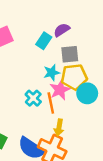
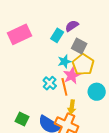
gray square: (70, 54) -> (79, 46), turned 35
yellow pentagon: (74, 77) -> (83, 65), turned -30
cyan circle: (87, 93) -> (97, 92), moved

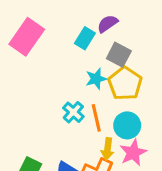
pink rectangle: (19, 34) -> (27, 37), turned -30
pink star: (72, 76) -> (133, 153), moved
cyan circle: (97, 92) -> (127, 125), moved

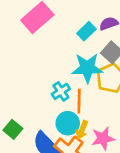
cyan star: (96, 79) -> (87, 68), size x1.6
cyan circle: (127, 125) -> (68, 123), moved

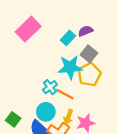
orange line: (79, 101) -> (65, 94), turned -60
cyan circle: (68, 123) -> (46, 112), moved

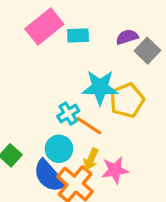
cyan rectangle: (68, 38) -> (78, 35), moved, turned 40
gray square: (89, 54) -> (147, 51), moved

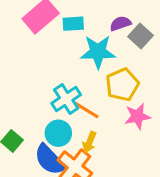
cyan star: (100, 87) -> (98, 52), moved
cyan cross: (68, 113) -> (66, 99), size x1.4
pink star: (115, 170) -> (137, 116), moved

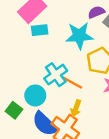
cyan rectangle: (73, 24) -> (40, 30), moved
cyan circle: (58, 133) -> (35, 95), moved

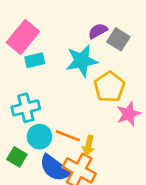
cyan cross: (56, 75) -> (26, 108), moved, turned 30
orange line: (72, 83) -> (68, 136), moved

